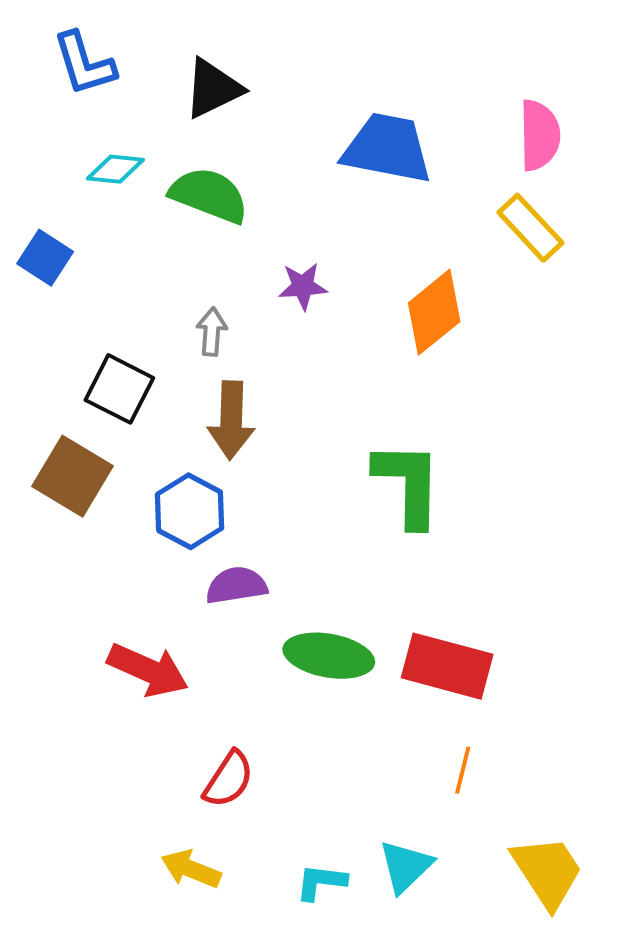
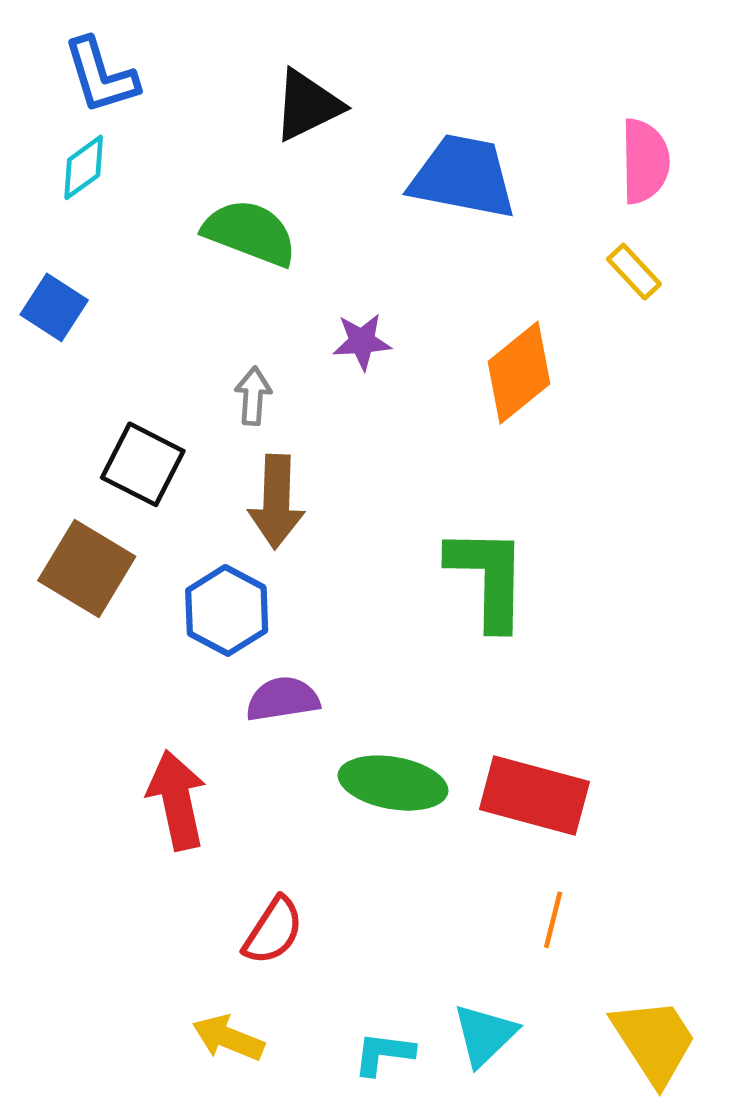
black triangle: (213, 88) -> (308, 105), moved
cyan diamond: (115, 169) -> (84, 167), moved, turned -42
yellow rectangle: (530, 228) -> (634, 272), size x0.7
red arrow: (148, 670) -> (177, 800), turned -126

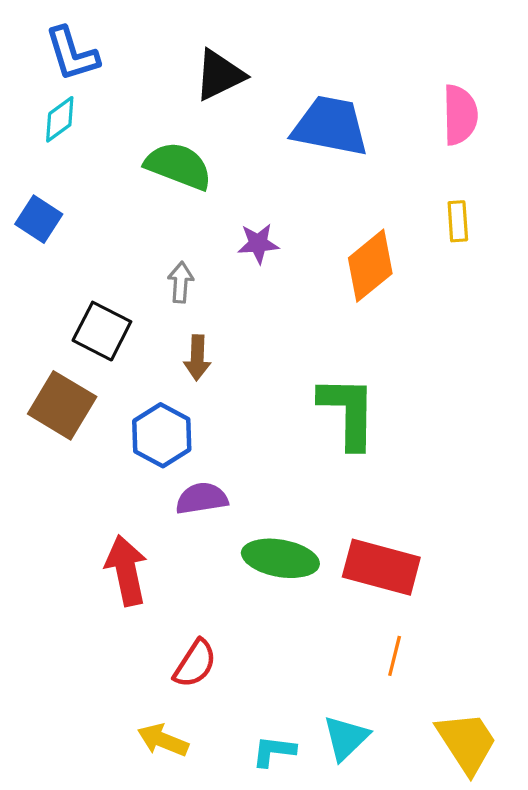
yellow rectangle: (634, 272) -> (458, 221), moved, turned 39
brown arrow: (276, 502) -> (197, 358), size x0.7

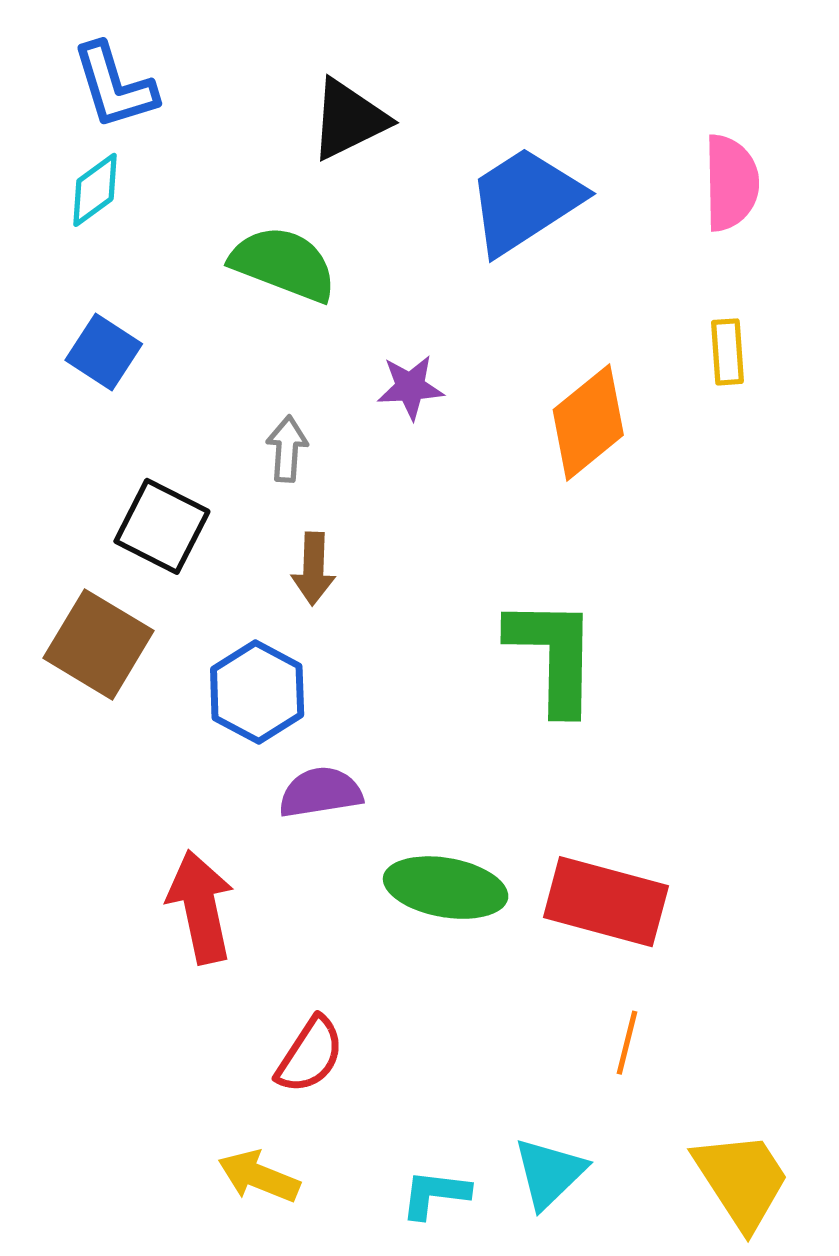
blue trapezoid: (330, 126) -> (525, 200), turned -44
blue square: (39, 219) -> (104, 352), moved

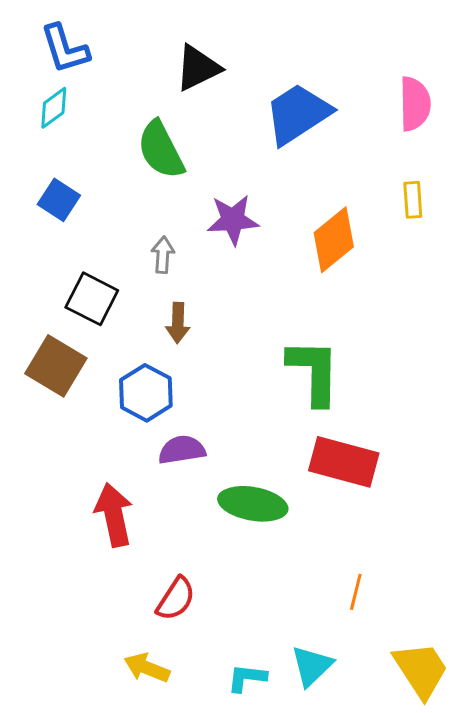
green semicircle: (283, 264) -> (161, 150), turned -138
purple star: (410, 387) -> (233, 220), size x1.4
red rectangle: (606, 902) -> (344, 462), moved

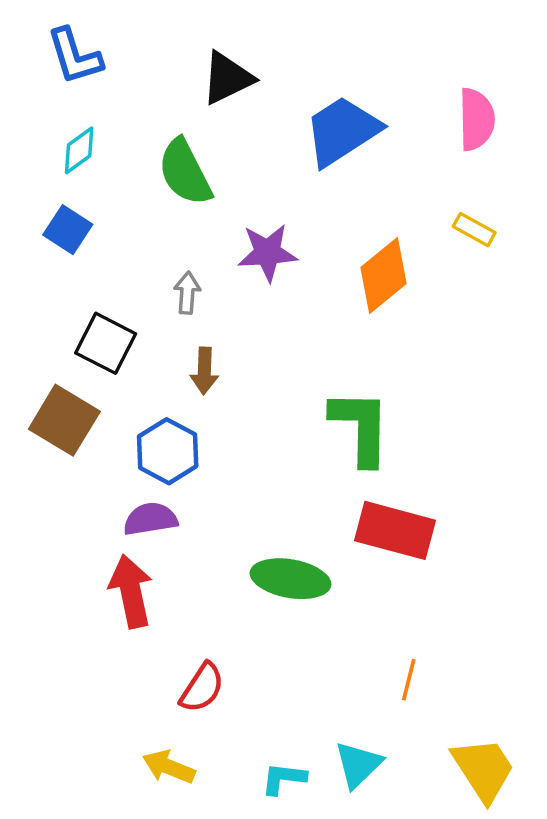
cyan diamond: (54, 108) -> (79, 150), moved
yellow rectangle: (413, 200) -> (474, 230), turned -57
purple semicircle: (182, 450) -> (150, 519), moved

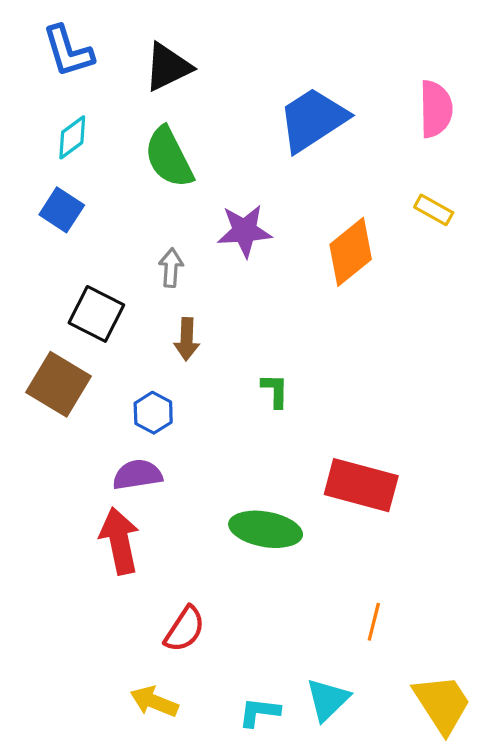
black triangle: (227, 78) -> (168, 67), moved
green L-shape: (361, 427) -> (275, 391), moved, size x0.5
blue hexagon: (168, 451) -> (153, 413), size x0.7

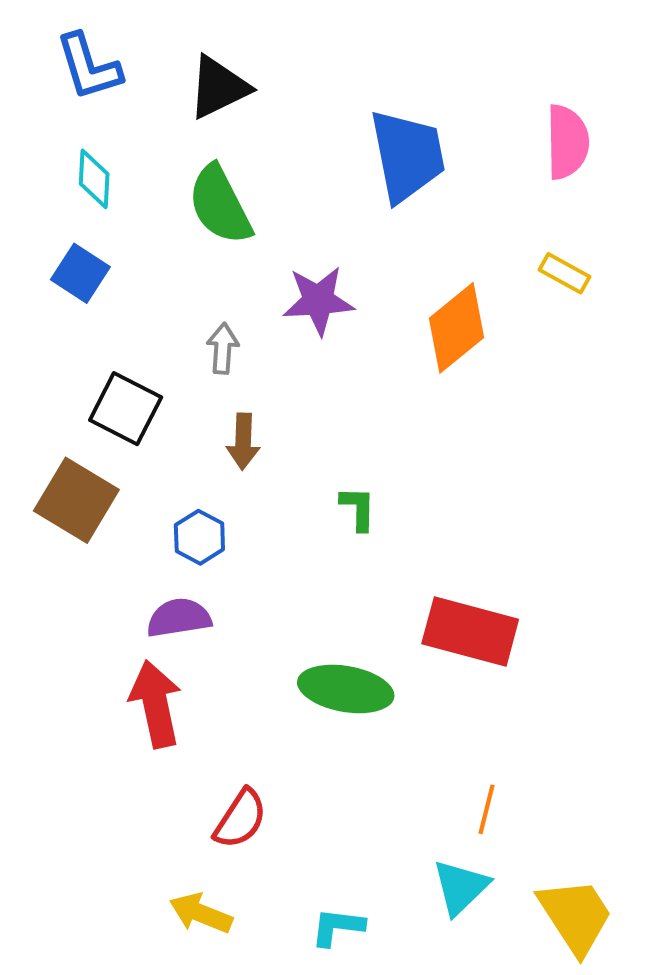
blue trapezoid: (313, 120) -> (407, 156), turned 112
cyan diamond: (72, 137) -> (94, 179), turned -51
cyan triangle: (328, 700) -> (461, 887), moved

